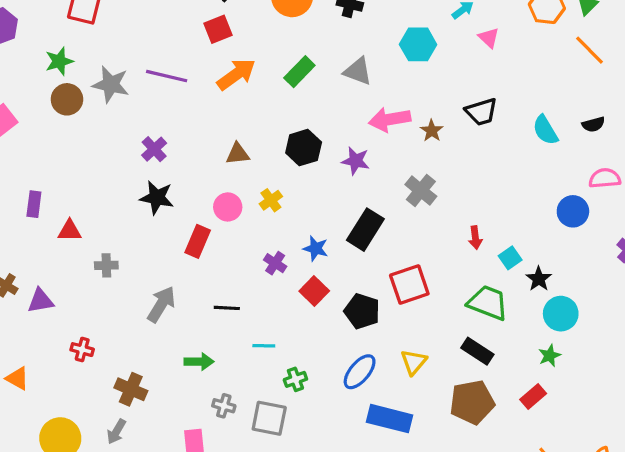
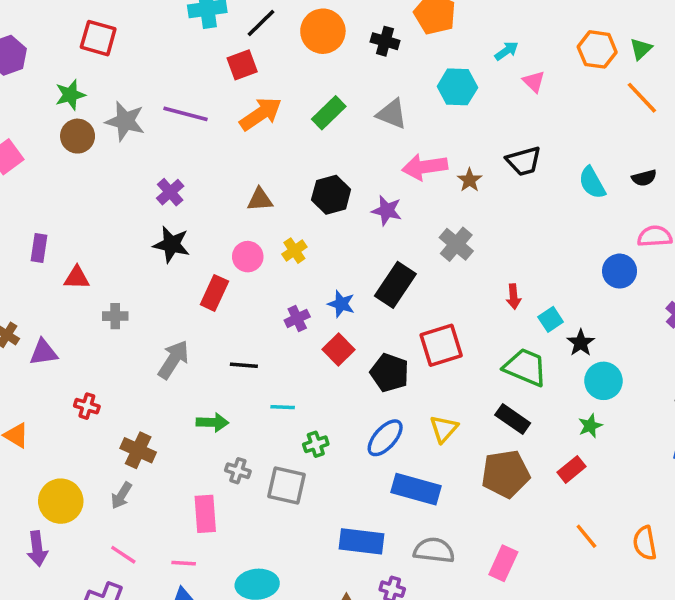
purple cross: (275, 263) -> (297, 318), turned 30

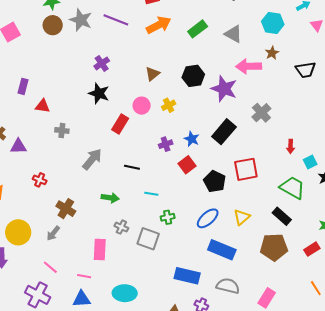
brown star: (470, 180) -> (272, 53), moved
brown triangle: (260, 200) -> (152, 74), turned -42
purple star: (387, 211) -> (224, 89), size x1.5

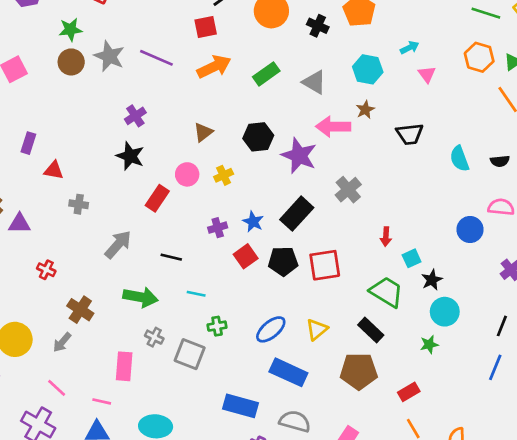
black pentagon: (215, 181) -> (283, 261), moved, turned -30
green arrow: (110, 198) -> (140, 297), size x1.4
red rectangle: (312, 249) -> (409, 392), moved

